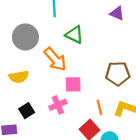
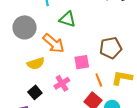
yellow semicircle: (19, 77) -> (36, 63), moved
pink square: (73, 84) -> (82, 62), moved

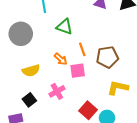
orange arrow: (54, 43) -> (61, 59), moved, size x0.6
orange line: (99, 80) -> (82, 49), moved

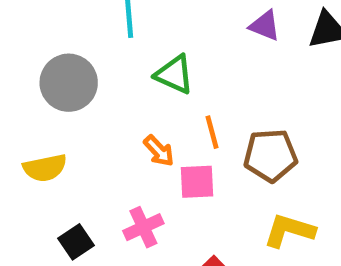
yellow semicircle: (31, 71) -> (45, 168), moved

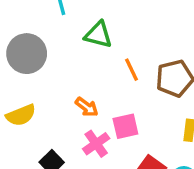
orange arrow: (159, 151) -> (87, 107), moved
pink square: (197, 182) -> (125, 126), moved

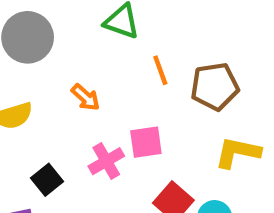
orange arrow: (87, 107) -> (86, 97), moved

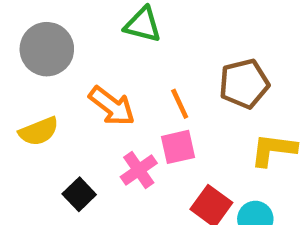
orange line: (160, 70) -> (180, 104), moved
orange arrow: (86, 97) -> (112, 106), size x1.5

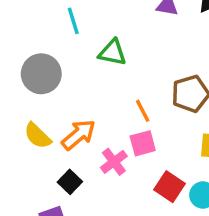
orange arrow: (112, 106) -> (79, 135), moved, turned -75
yellow semicircle: (39, 131) -> (38, 136), turned 68

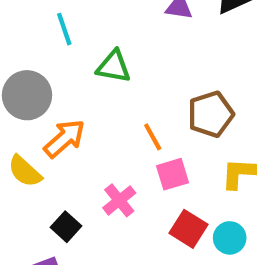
orange arrow: (79, 135) -> (64, 138), moved
pink square: (143, 143) -> (173, 174), moved

